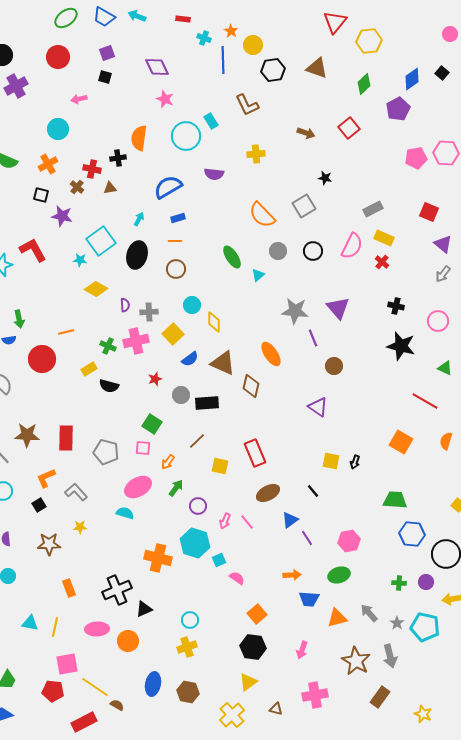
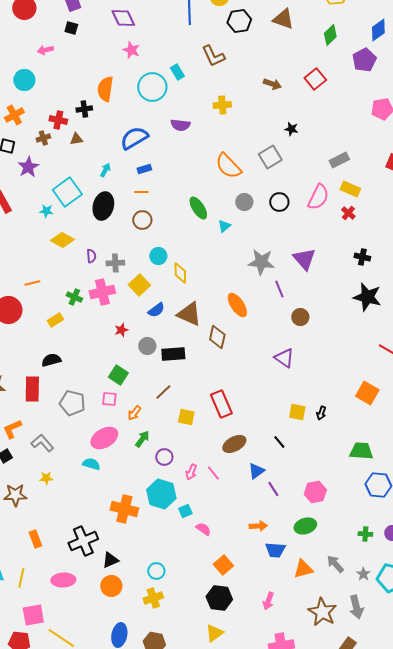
brown cross: (77, 187) -> (43, 138), turned 32
purple star: (62, 216) -> (28, 167), turned 30
black semicircle: (109, 386) -> (51, 360), moved, turned 150
orange circle: (128, 641) -> (111, 586), moved

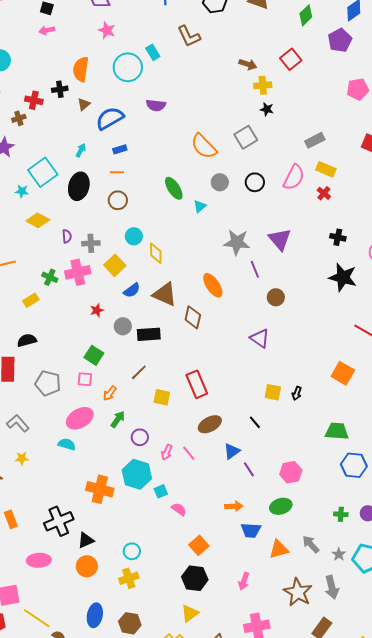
pink arrow: (45, 50) -> (47, 30), moved
yellow cross: (222, 105) -> (263, 85), moved
brown triangle: (76, 139) -> (84, 104), moved, turned -32

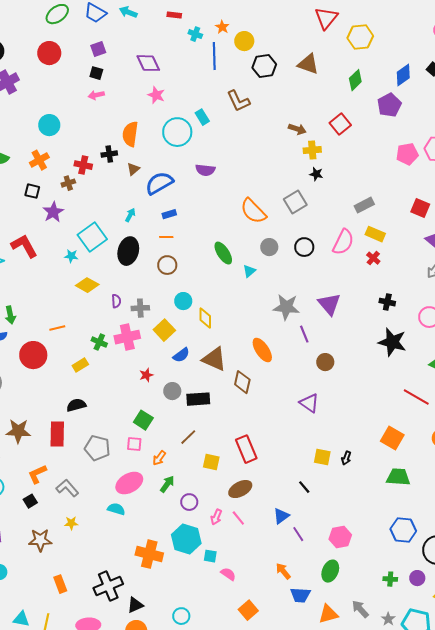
brown ellipse: (210, 424) -> (240, 489), moved
green trapezoid: (337, 431) -> (398, 477), moved
cyan square: (161, 491) -> (210, 556), turned 32
orange arrow: (234, 506) -> (283, 571), turned -126
green ellipse: (281, 506) -> (330, 571), turned -50

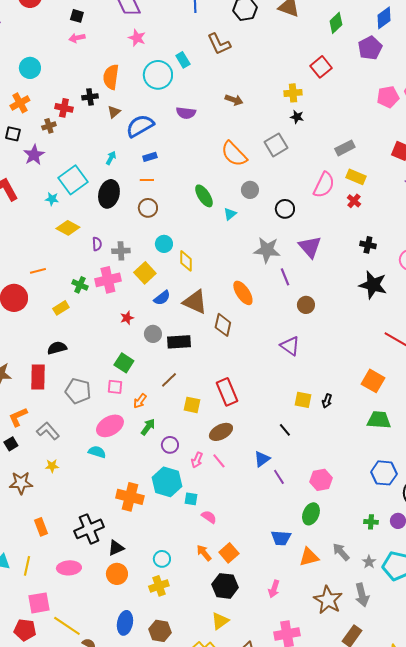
brown arrow: (297, 129) -> (234, 100), moved
black circle: (304, 247) -> (285, 209), moved
orange arrow: (283, 571) -> (204, 553), moved

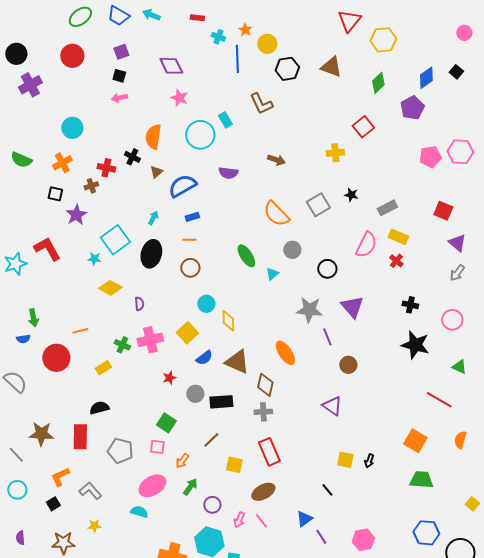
black cross: (90, 97) -> (132, 157), turned 35
black star: (297, 117) -> (351, 195), moved
gray cross: (121, 251) -> (263, 412), moved

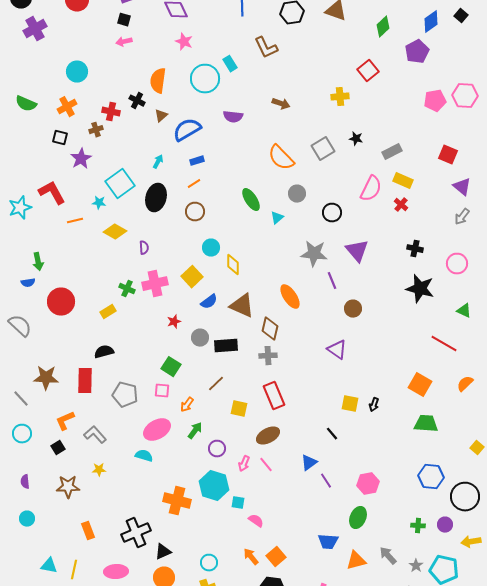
orange line: (189, 240) -> (194, 184), turned -32
orange line: (80, 331) -> (75, 221), moved
orange semicircle: (460, 440) -> (465, 384), turned 30

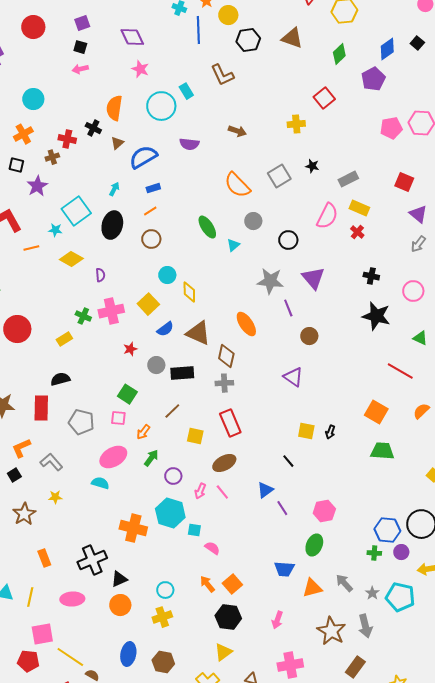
blue hexagon: (431, 477) -> (387, 530), moved
brown star: (68, 487) -> (24, 514), turned -30

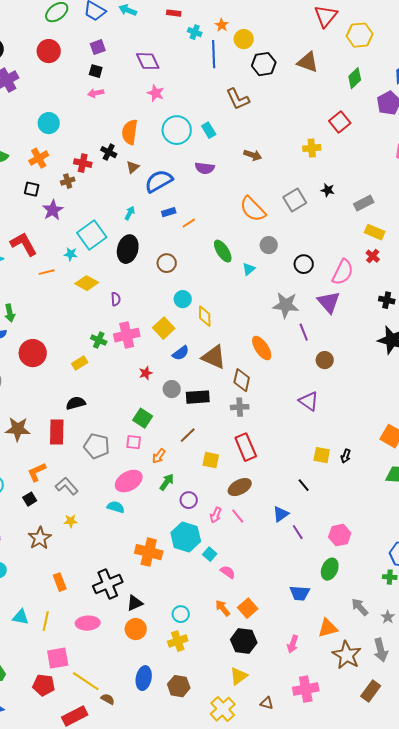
cyan rectangle: (186, 91) -> (209, 130), moved
orange line: (150, 211) -> (189, 223), moved
pink semicircle: (327, 216) -> (343, 272), moved
cyan square: (194, 530) -> (210, 554), turned 32
orange triangle: (312, 588) -> (328, 628), moved

